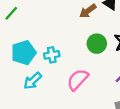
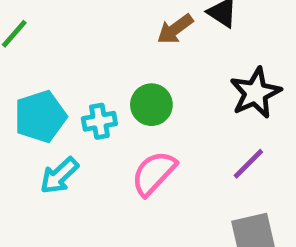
green circle: (97, 44) -> (151, 105), moved

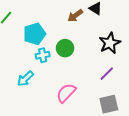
cyan pentagon: (40, 117) -> (35, 34), moved
pink semicircle: (154, 173) -> (66, 93), moved

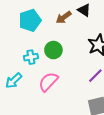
cyan pentagon: (35, 34) -> (30, 20), moved
pink semicircle: (66, 93) -> (48, 82), moved

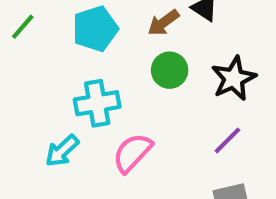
green circle: (53, 50) -> (170, 70), moved
cyan cross: (31, 57) -> (97, 103), size x1.5

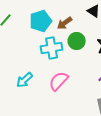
brown arrow: (163, 23) -> (65, 23), moved
cyan cross: (97, 103) -> (52, 48), moved

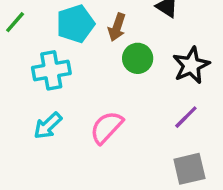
brown arrow: (65, 23) -> (117, 27), turned -35
cyan cross: (52, 48) -> (51, 70), moved

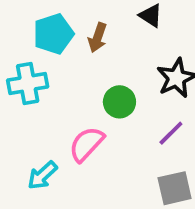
green circle: (138, 58) -> (119, 102), moved
cyan arrow: (48, 126) -> (42, 175), moved

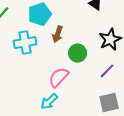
brown arrow: (97, 38) -> (58, 34), moved
cyan arrow: (42, 175) -> (49, 101), moved

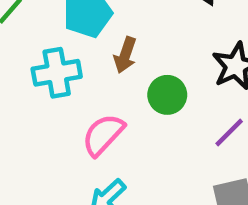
pink semicircle: (59, 77) -> (103, 135), moved

